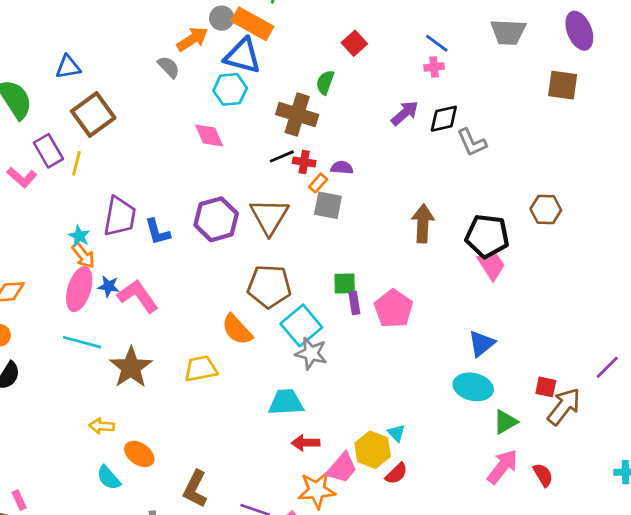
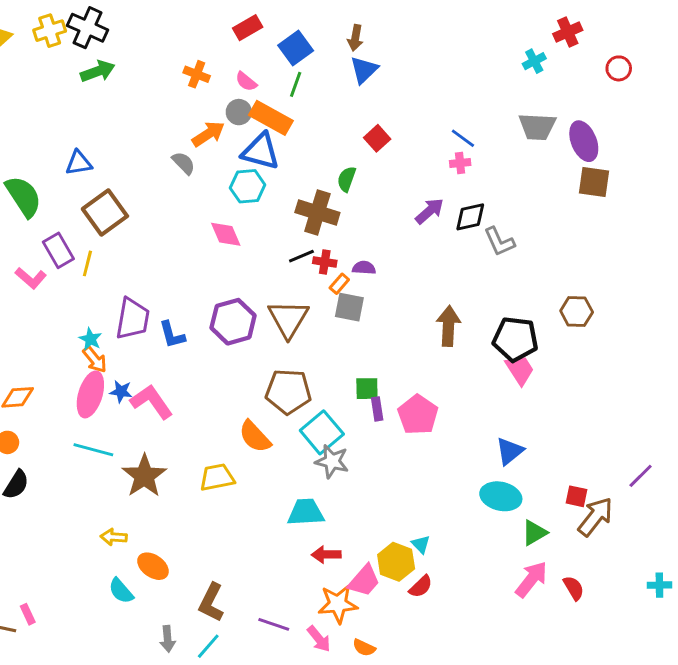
purple ellipse: (579, 31) -> (584, 141), moved

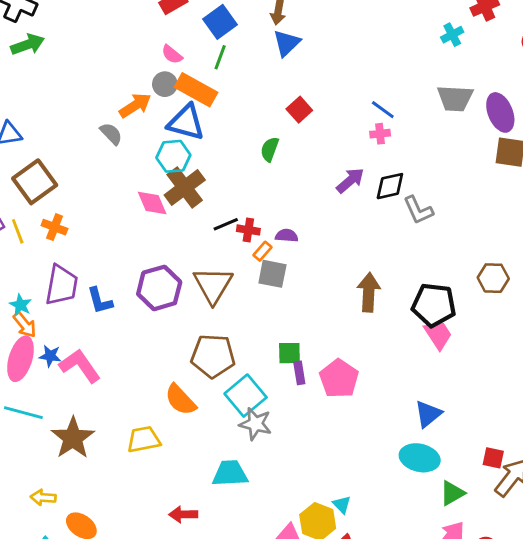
orange cross: (197, 74) -> (54, 227), moved
brown cross: (317, 212) -> (185, 187), moved, turned 36
yellow line: (87, 263) -> (18, 231), turned -35
red arrow: (326, 555) -> (183, 514), moved

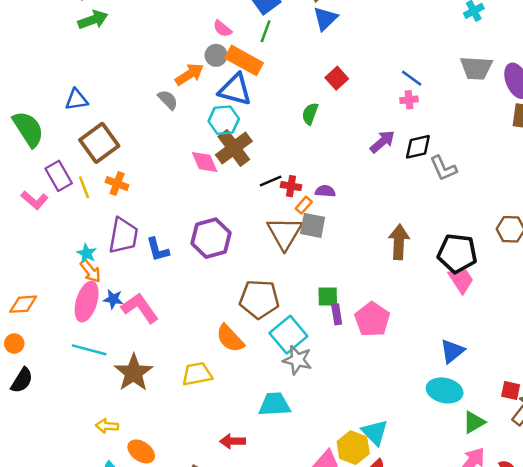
brown triangle: (213, 285) -> (285, 233), moved
cyan triangle: (342, 505) -> (375, 432), size x1.6

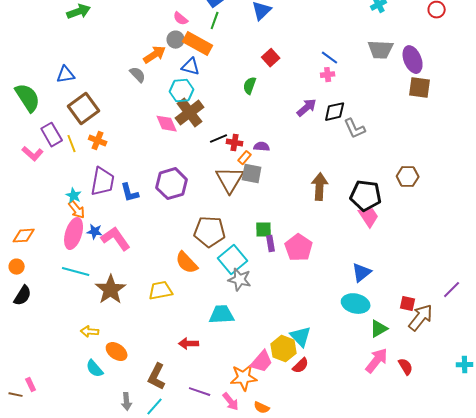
blue triangle: (235, 90) -> (191, 67), size x0.7

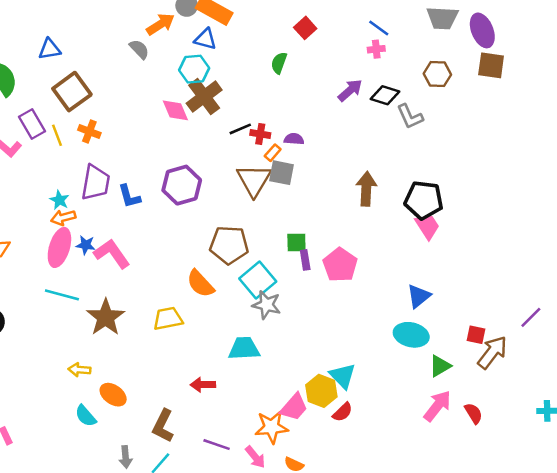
black diamond: (335, 112) -> (385, 95), turned 30
brown hexagon: (408, 177) -> (437, 74), moved
orange arrow: (77, 210) -> (63, 218), turned 114

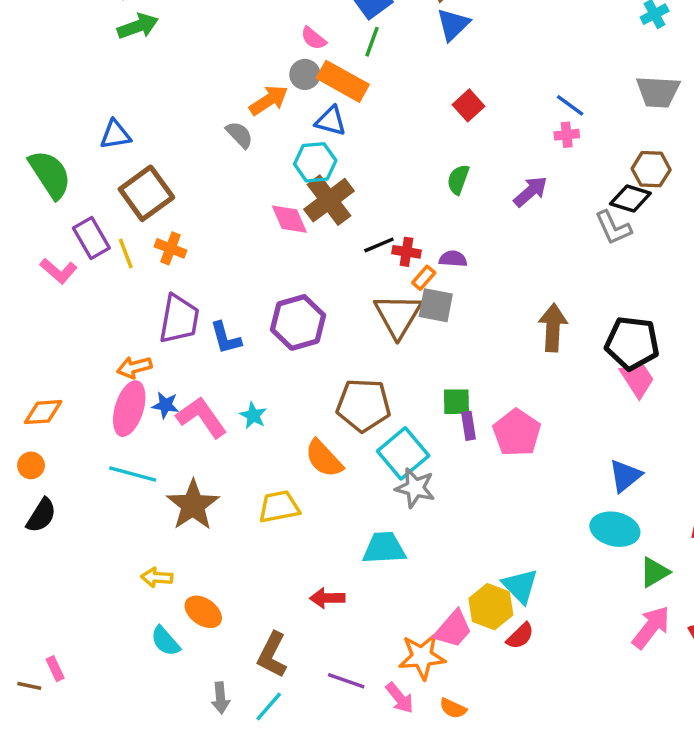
green semicircle: (279, 63) -> (458, 180), moved
black diamond: (385, 95) -> (630, 198), moved
cyan star: (59, 200) -> (253, 415), moved

